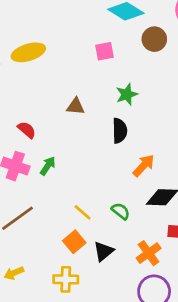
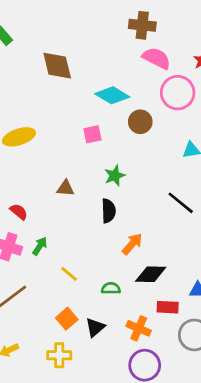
green semicircle: (121, 211) -> (111, 288), turned -36
yellow line: (83, 212) -> (69, 274), moved
orange cross: (149, 253) -> (139, 328), turned -30

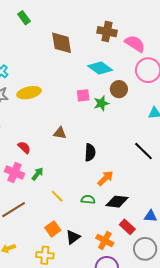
brown cross: (142, 25) -> (107, 32), moved
green star: (115, 176) -> (101, 103), moved
green semicircle: (111, 288) -> (88, 199), moved
red rectangle: (168, 307) -> (127, 227), turned 35

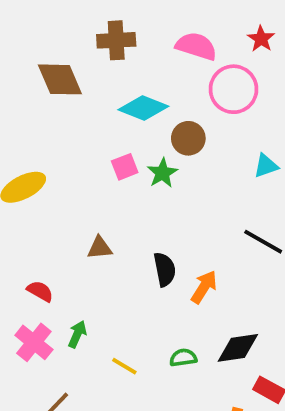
brown cross: (107, 32) -> (116, 40), moved
pink cross: (14, 173) -> (34, 342), turned 30
orange arrow: (105, 178) -> (204, 287), moved

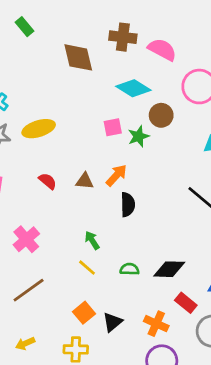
pink semicircle: (196, 46) -> (162, 49), moved
orange arrow: (204, 287) -> (116, 175), moved
red semicircle: (40, 291) -> (48, 181), moved
green arrow: (77, 334) -> (92, 240), moved, turned -66

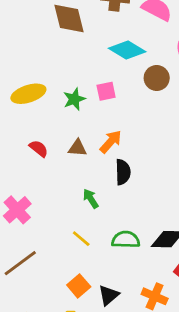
green star: (138, 136) -> (74, 99), moved
green arrow: (92, 240) -> (91, 199), moved
green semicircle: (129, 269) -> (126, 240), size x1.4

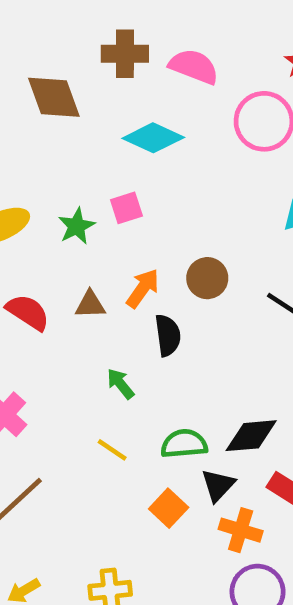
brown circle: (157, 78) -> (207, 278), moved
red semicircle: (39, 149) -> (28, 312), size x1.4
orange square: (79, 286) -> (169, 508), moved
black triangle: (109, 295) -> (218, 485), moved

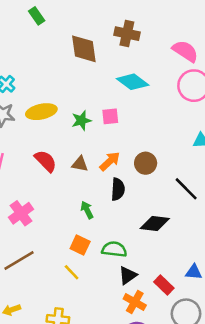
pink semicircle: (194, 67) -> (185, 51), moved
black diamond: (251, 436) -> (155, 223), moved
yellow line: (112, 450) -> (72, 272), moved
orange square: (169, 508) -> (80, 245), moved, turned -30

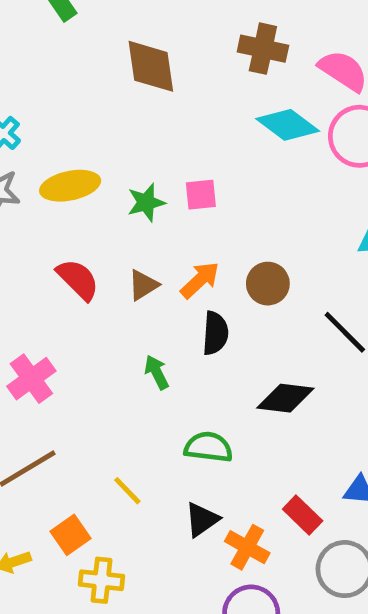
brown cross: (127, 34) -> (263, 49), moved
cyan diamond: (133, 82) -> (288, 125), moved
brown triangle: (80, 164) -> (143, 285), turned -42
orange square: (80, 245) -> (71, 535), moved, turned 30
black triangle: (128, 275) -> (202, 520), moved

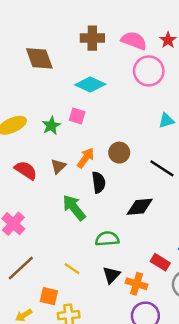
cyan diamond: (288, 125) -> (90, 84), moved
pink square: (201, 195) -> (77, 116), turned 35
green arrow: (157, 372) -> (74, 208), size x1.6
orange square: (71, 535) -> (49, 296), turned -30

